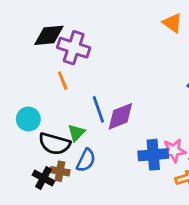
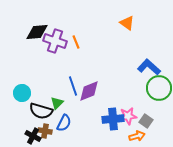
orange line: (63, 81) -> (76, 42), moved

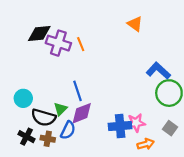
purple diamond: (89, 91) -> (82, 113), moved
gray square: (146, 121) -> (170, 128), moved
black cross: (33, 136) -> (26, 137), moved

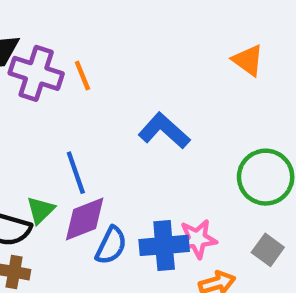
orange triangle: (135, 24) -> (248, 60), moved
blue L-shape: (158, 71) -> (164, 131), moved
blue semicircle: (68, 130) -> (111, 245), moved

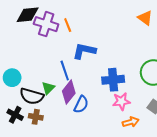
blue L-shape: (164, 131) -> (84, 51), moved, turned -30
purple diamond: (85, 219) -> (69, 92), turned -30
blue cross: (164, 245) -> (113, 80), moved

